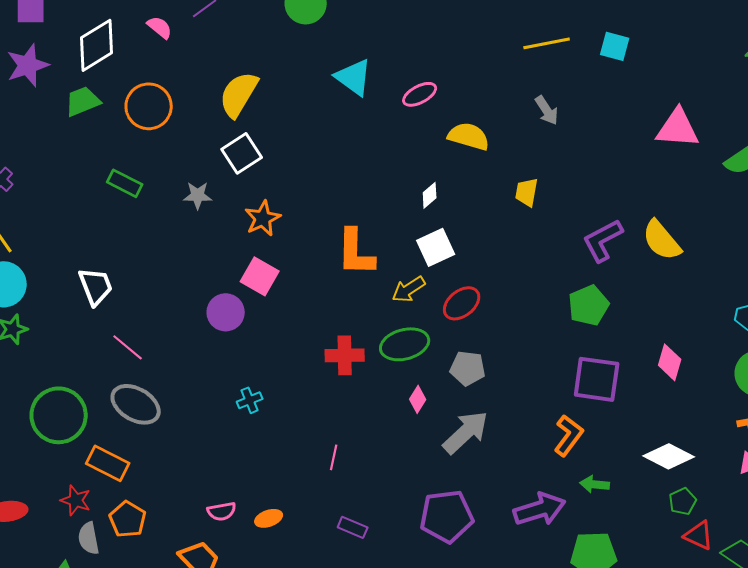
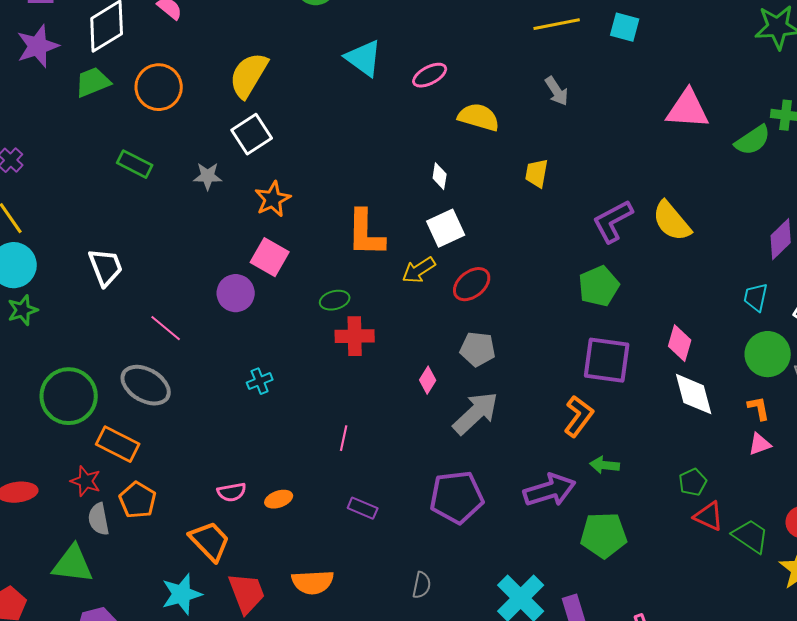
white diamond: (430, 195) -> (440, 176), turned -40
green ellipse: (405, 344) -> (335, 300), moved, size x0.6
pink line: (128, 347) -> (166, 328), moved
white diamond: (669, 456) -> (694, 394), moved, turned 48

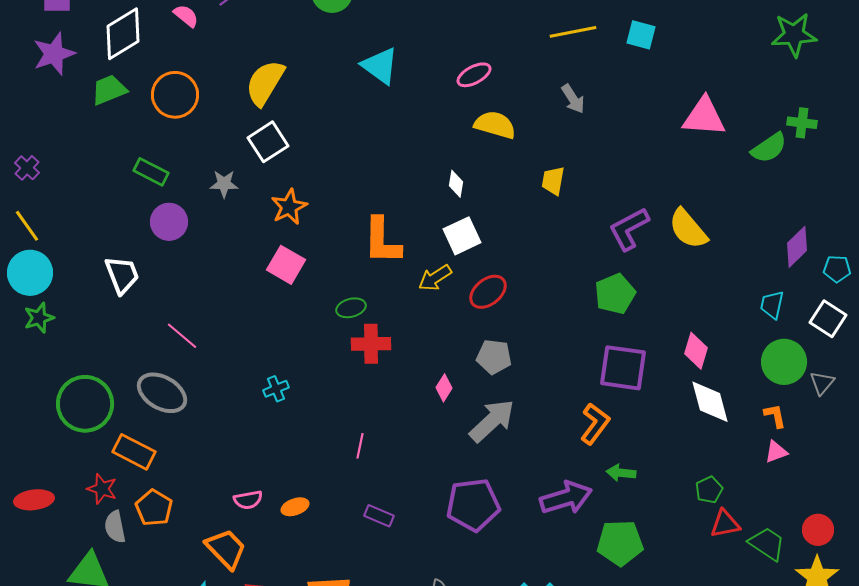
pink ellipse: (430, 75) -> (474, 75), moved
purple circle: (236, 293) -> (169, 222), moved
red triangle: (709, 516) -> (725, 524), turned -36

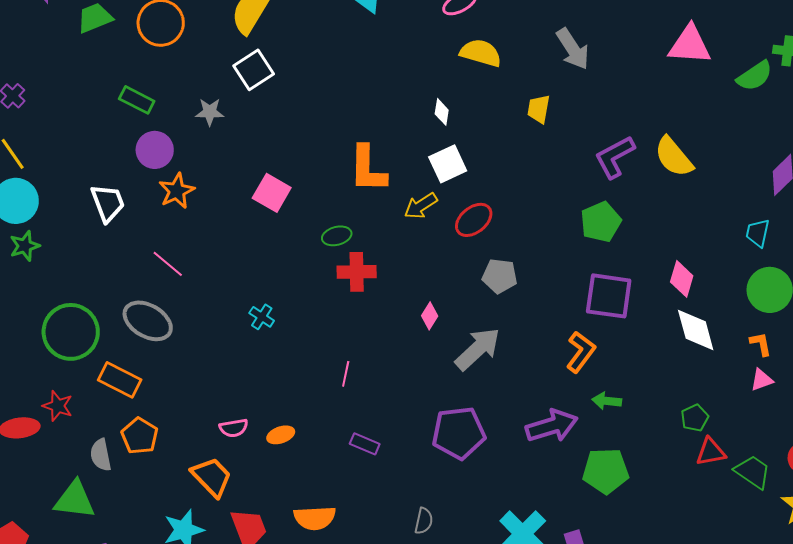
gray arrow: (573, 99) -> (573, 49), moved, size x1.4
orange star: (289, 207) -> (177, 191), moved
gray pentagon: (494, 357) -> (500, 276), moved
cyan cross: (276, 389) -> (262, 317), turned -35
red star: (102, 489) -> (58, 406), moved

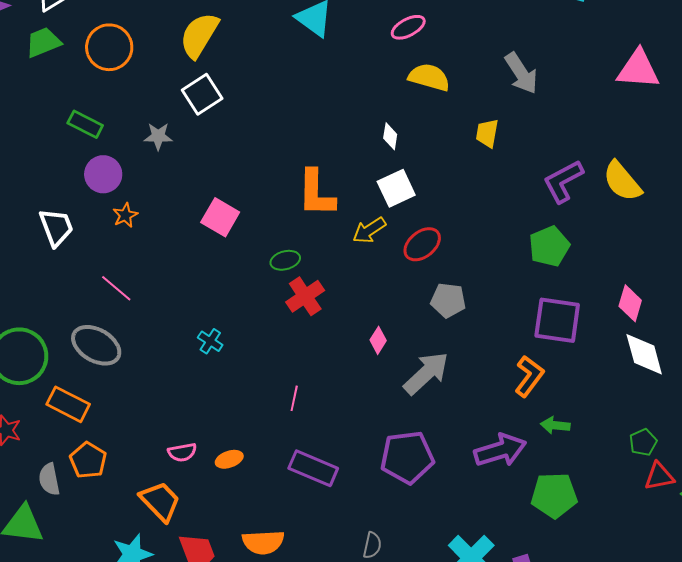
orange star: (177, 191) -> (125, 215), size x0.7
red cross: (357, 272) -> (305, 296), turned -33
purple rectangle: (365, 444) -> (313, 468), size x1.6

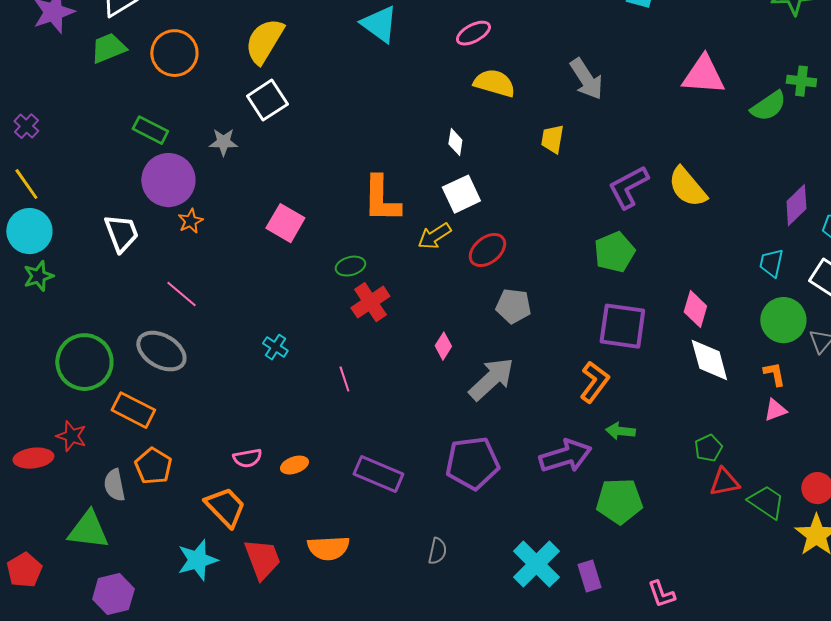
purple circle: (103, 174) -> (168, 180), size x1.4
pink line: (294, 398) -> (344, 379), moved, turned -30

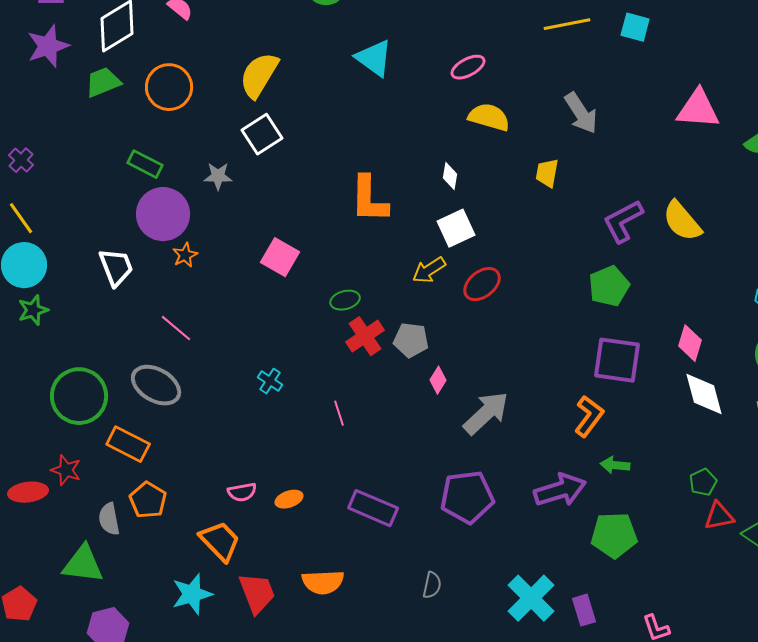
orange L-shape: (381, 199) -> (369, 199), moved
gray pentagon: (513, 306) -> (411, 340), moved

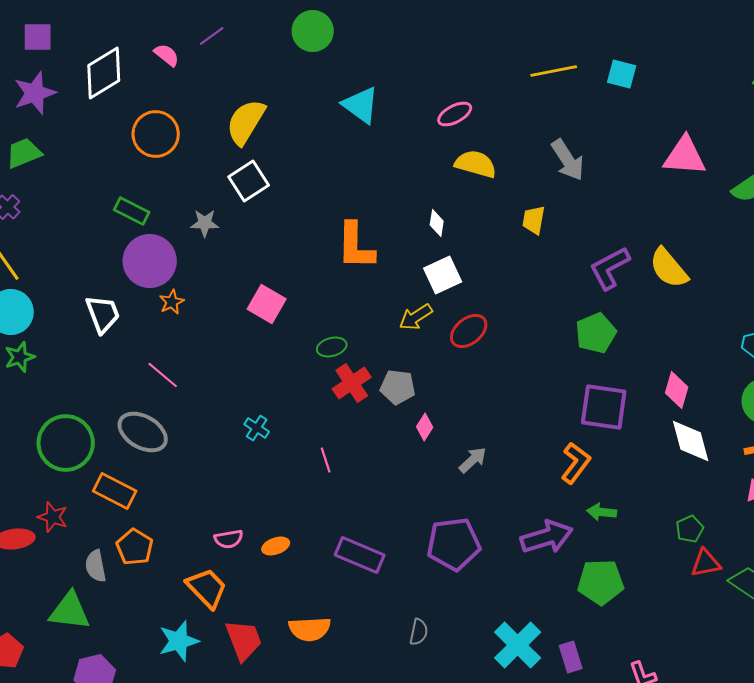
green trapezoid: (103, 82) -> (24, 153), moved
gray arrow: (486, 413) -> (473, 460), size x0.6

